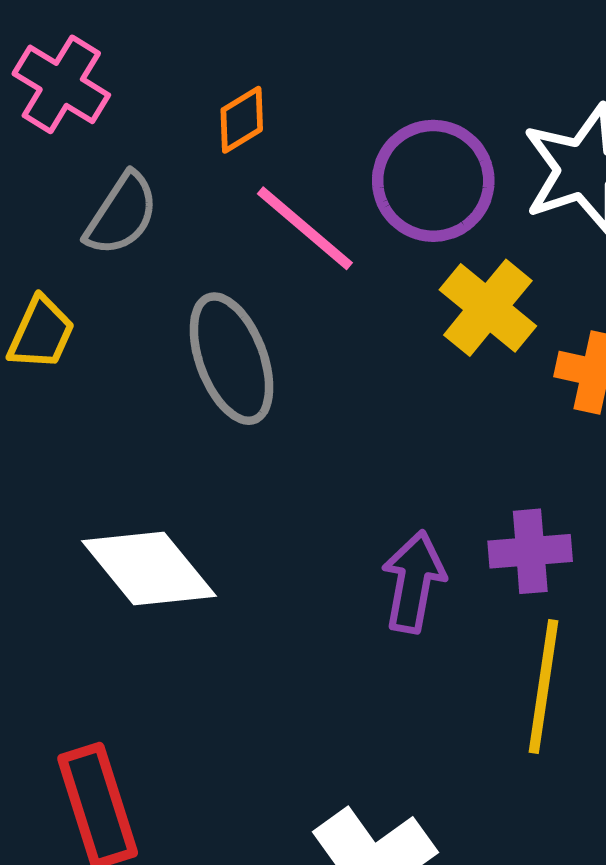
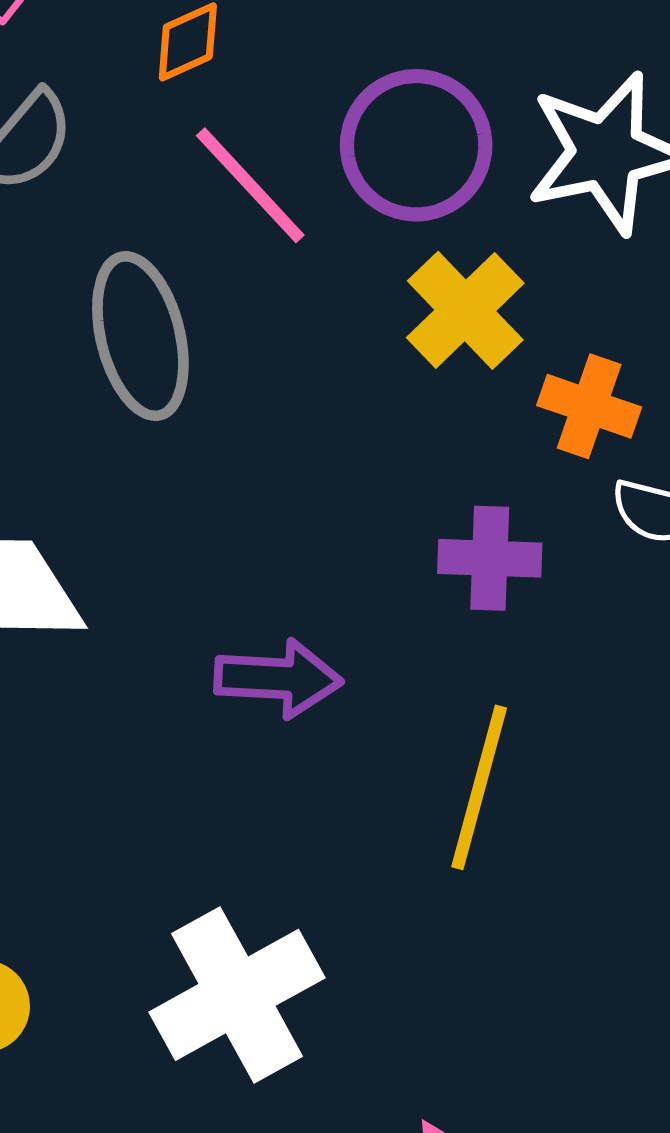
purple cross: (530, 551) -> (490, 558), moved
purple arrow: (413, 582) -> (278, 678), moved, turned 76

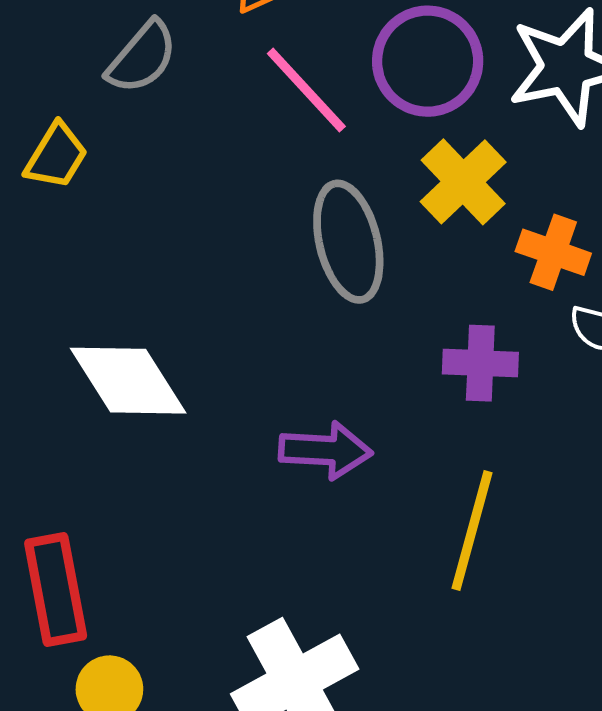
gray ellipse: (140, 336) -> (348, 242), moved

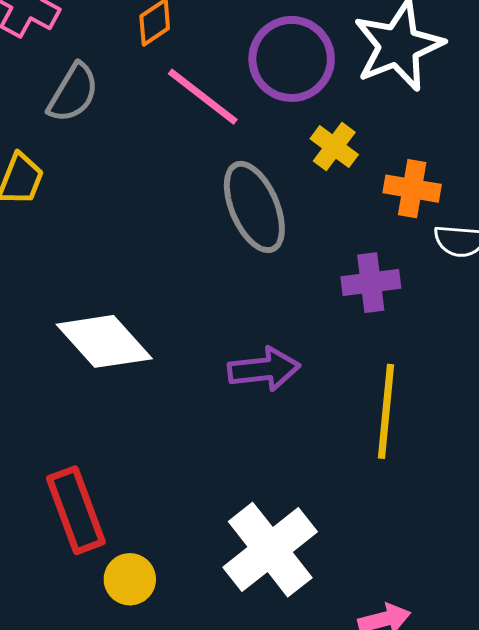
yellow cross: (463, 182) -> (334, 147), size x0.7

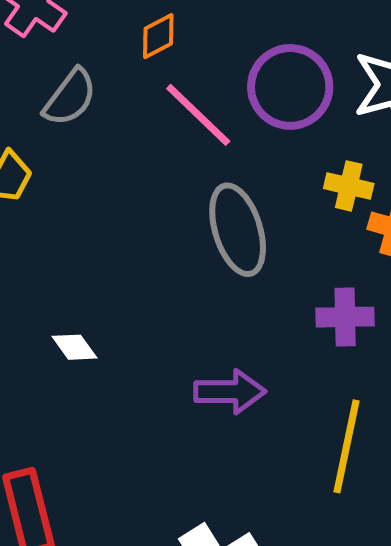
yellow cross: (334, 147) -> (349, 186), moved, turned -30
white diamond: (104, 341) -> (74, 347), size x0.5

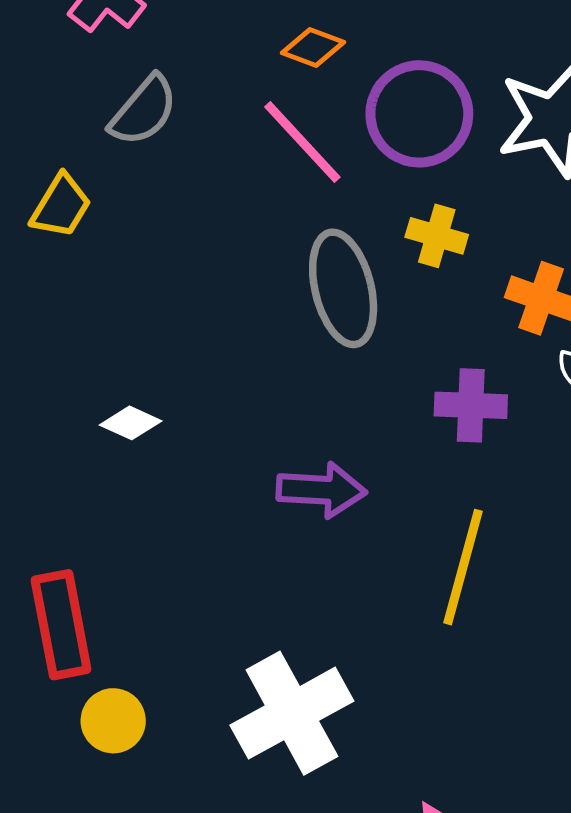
orange diamond: (158, 36) -> (313, 48), moved, turned 45
yellow cross: (349, 186) -> (437, 236), moved
white diamond: (74, 347) -> (131, 423), turned -33

